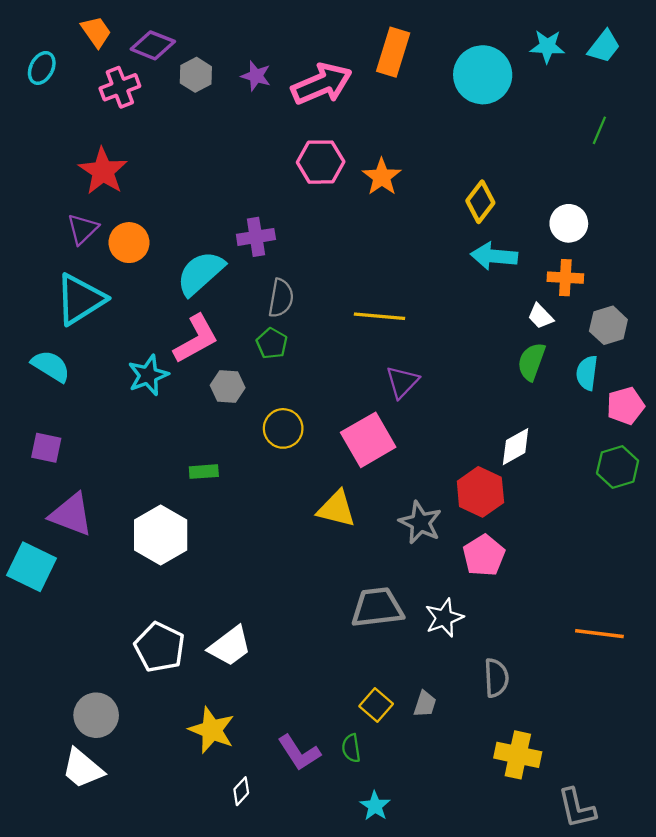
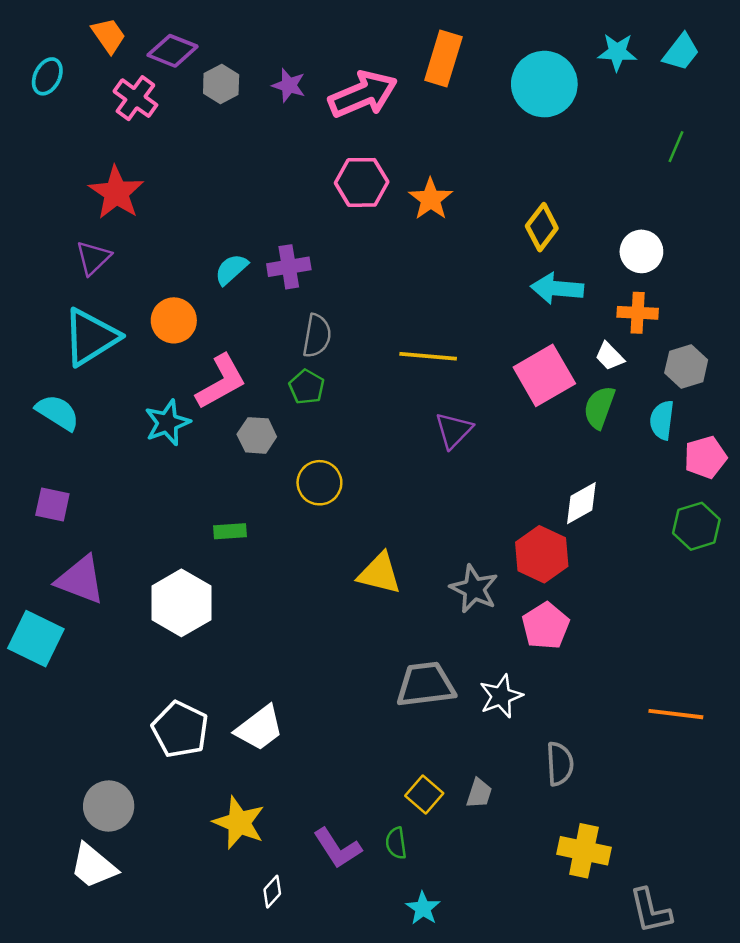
pink cross: (120, 87) -> (135, 98), turned -33
orange circle: (129, 243) -> (174, 320), moved
cyan semicircle: (200, 273) -> (231, 269), moved, size x0.6
pink square: (368, 440) -> (544, 375), moved

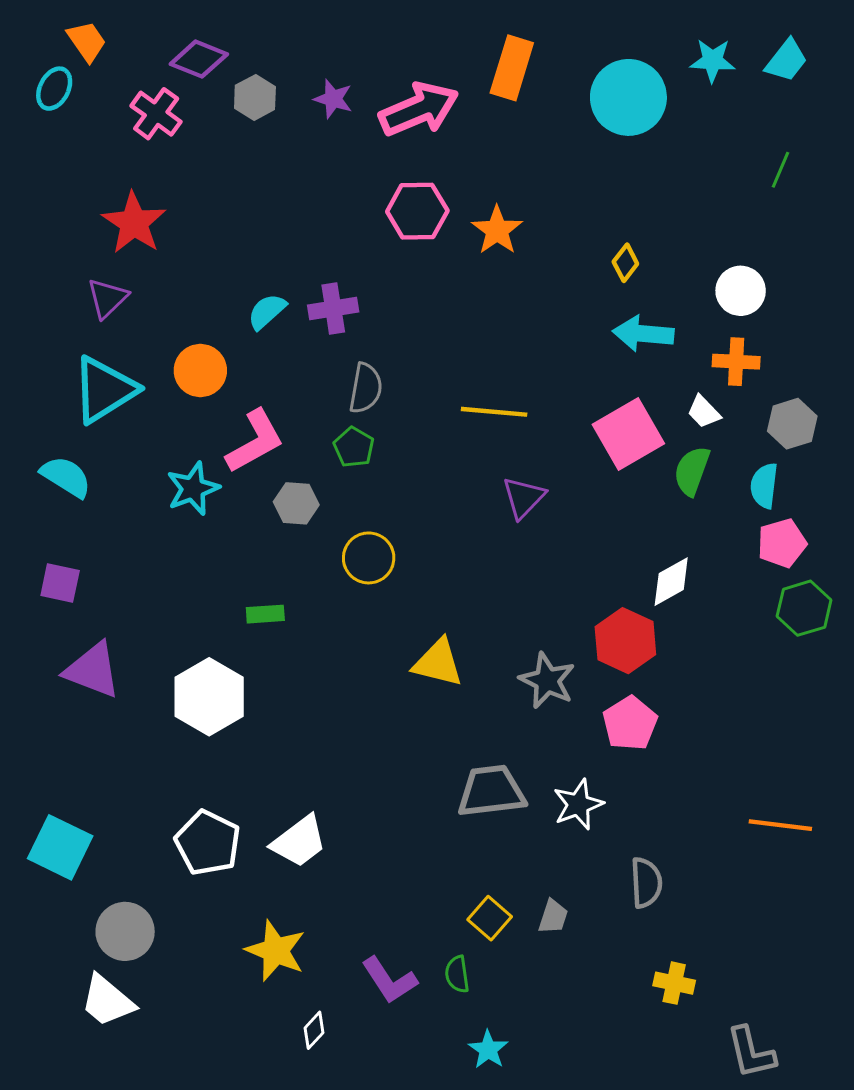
orange trapezoid: (109, 35) -> (87, 41), moved
yellow diamond: (542, 227) -> (625, 263), size x0.7
pink pentagon: (705, 457) -> (782, 543), moved
cyan square: (36, 639) -> (60, 847), moved
yellow cross: (584, 851) -> (674, 983), size x0.7

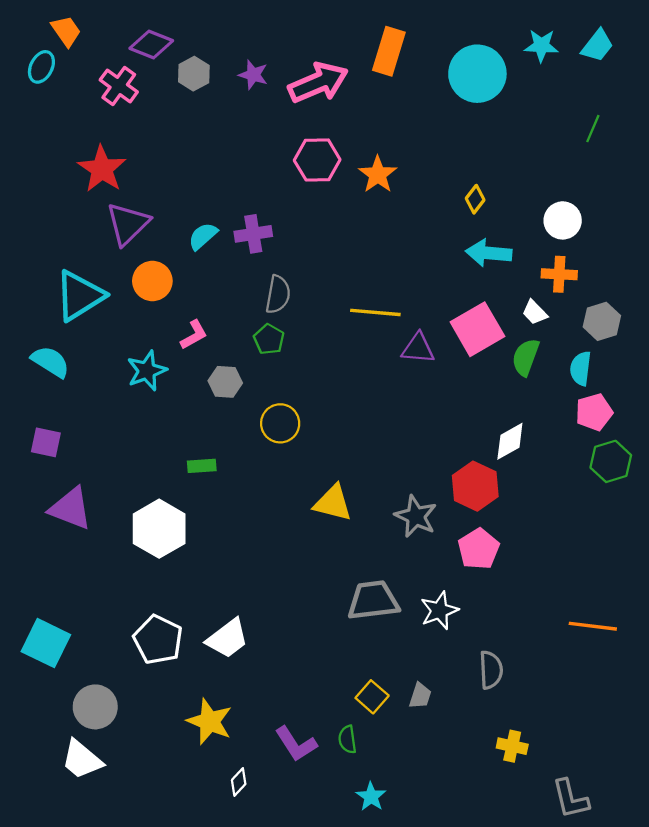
purple triangle: (107, 298) -> (128, 224), moved, size x1.4
pink L-shape: (255, 441) -> (194, 335), size x0.6
purple triangle: (524, 497) -> (418, 348), moved, turned 51

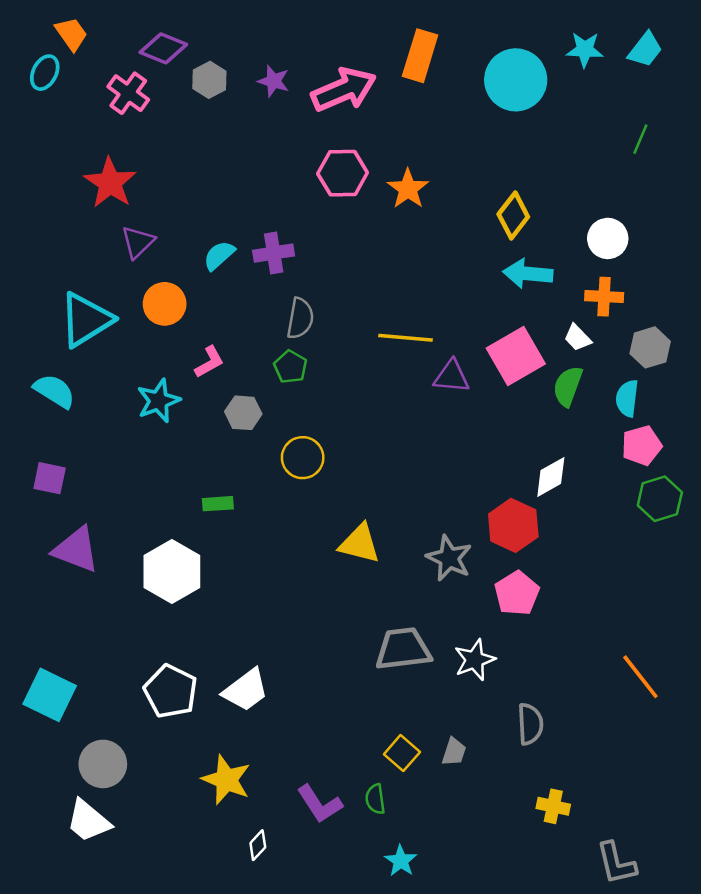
yellow diamond: (475, 199) -> (513, 215), size x1.5
purple triangle: (128, 224) -> (138, 242), size x0.7
orange line: (593, 626) -> (640, 677), turned 45

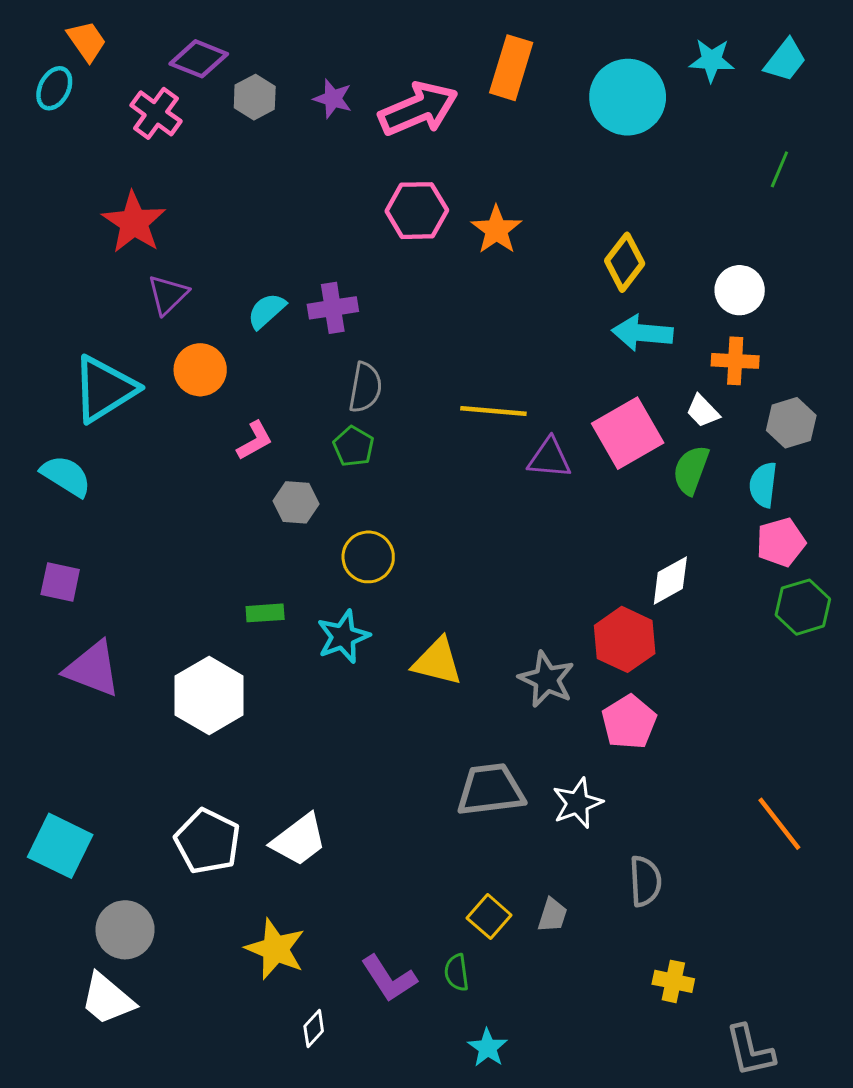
cyan star: (159, 401) -> (343, 637), moved

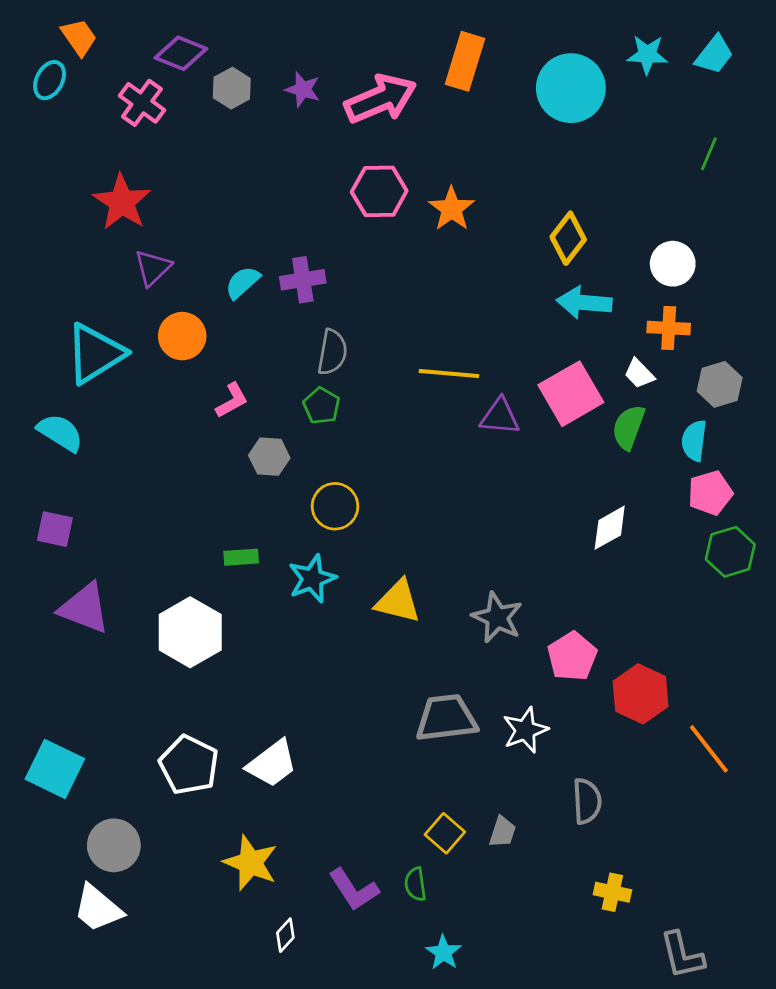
red hexagon: (625, 639) -> (641, 694), moved

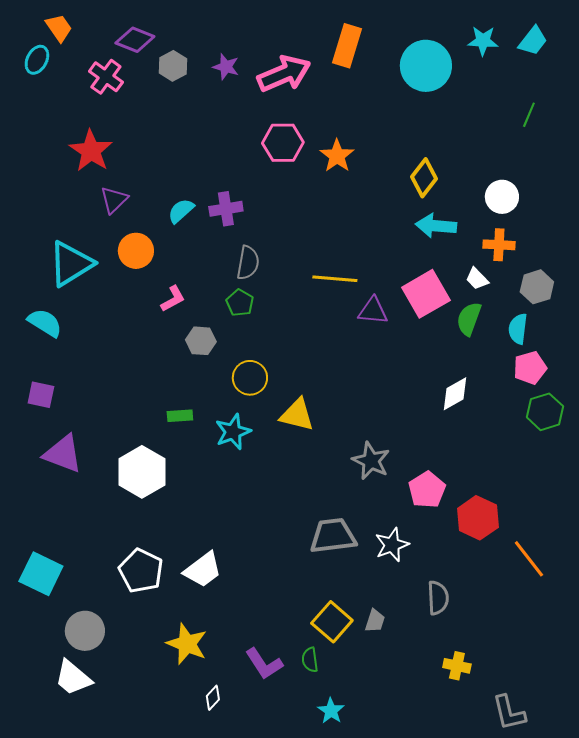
yellow triangle: (398, 601) -> (297, 415), moved
yellow square: (445, 833) -> (332, 622), size x1.4

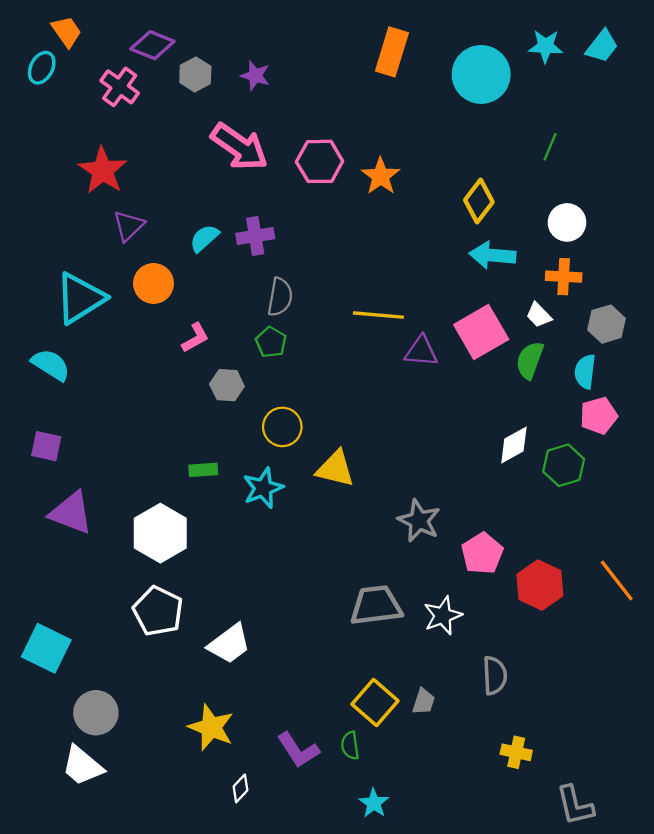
pink arrow: (284, 74) -> (239, 147), moved, turned 58
green line: (529, 115) -> (550, 147), moved
green hexagon: (545, 412) -> (564, 465), moved
orange line: (529, 559) -> (617, 581), moved
white pentagon: (141, 571) -> (158, 611), moved

